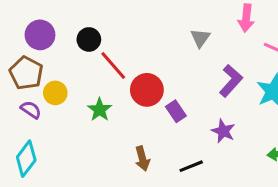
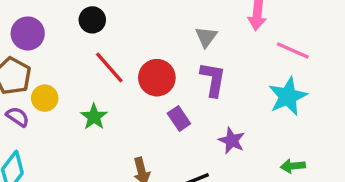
black circle: (89, 39) -> (92, 20), moved
purple L-shape: (231, 81) -> (213, 79), moved, turned -32
red circle: (147, 90) -> (157, 78), moved

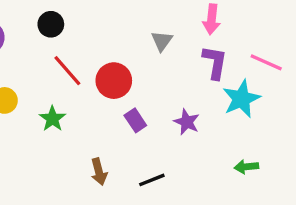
pink line: (293, 50) -> (266, 62), moved
purple L-shape: (213, 79) -> (215, 62), moved
purple star: (232, 141) -> (187, 122), moved

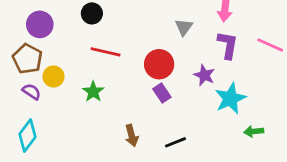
red line: (67, 71) -> (106, 52), turned -36
red circle: (114, 81) -> (159, 64), moved
cyan star: (241, 99) -> (230, 98), moved
purple star: (187, 122) -> (204, 75), moved

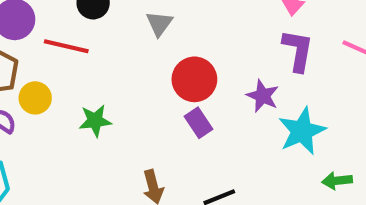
gray triangle: (184, 27) -> (159, 24), moved
red line: (106, 52) -> (66, 46), moved
green star: (93, 92) -> (95, 121), turned 30

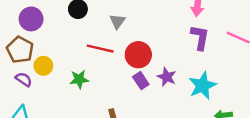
red line: (66, 46) -> (100, 49), moved
purple star: (263, 96) -> (167, 77), moved

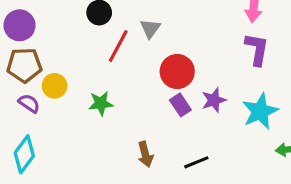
purple circle: (31, 19) -> (20, 25), moved
red line: (100, 49) -> (118, 46), moved, turned -75
brown pentagon: (20, 50) -> (24, 65), turned -30
purple star: (167, 77) -> (214, 100), turned 30

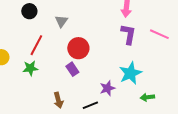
red line: (118, 46) -> (36, 45), moved
purple star: (214, 100) -> (107, 88), moved
purple rectangle: (180, 105) -> (72, 69), moved

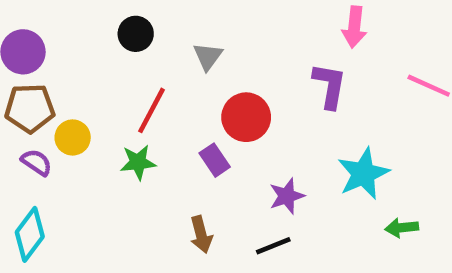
purple L-shape: (128, 34) -> (330, 86), moved
purple rectangle: (72, 69) -> (215, 160), moved
purple star: (107, 88) -> (287, 196), moved

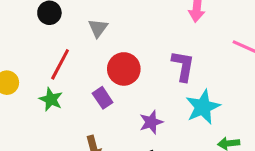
purple L-shape: (330, 86) -> (183, 66), moved
green star: (138, 162) -> (51, 99), turned 30

